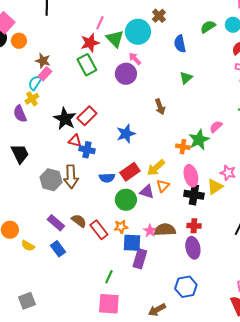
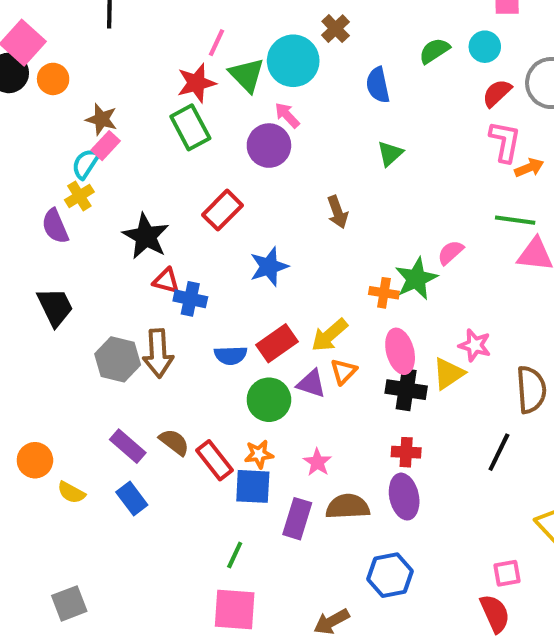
red rectangle: (87, 116) -> (223, 210), moved
brown semicircle: (165, 230) -> (348, 507), moved
blue square: (132, 243) -> (253, 486), moved

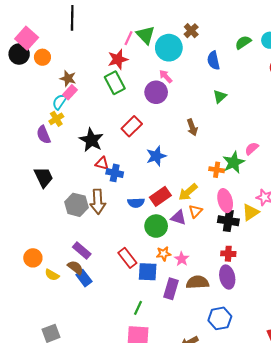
green triangle: (247, 75) -> (145, 35), moved
brown semicircle: (174, 442) -> (75, 267), moved
orange star: (259, 454) -> (164, 254), moved

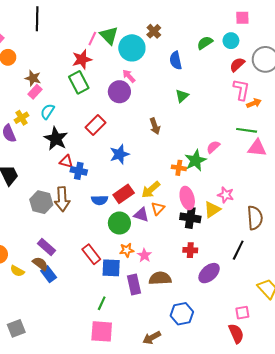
cyan semicircle: (59, 102) -> (48, 112), moved
purple ellipse: (227, 277) -> (209, 273), moved, turned 60
purple rectangle: (171, 289) -> (134, 285), turned -30

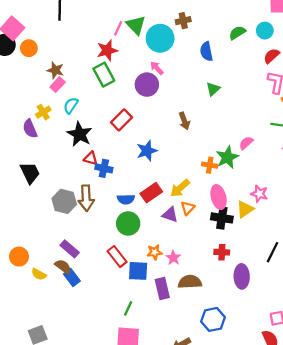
brown cross: (154, 31) -> (183, 21), turned 32
green circle: (119, 223) -> (128, 223), moved
purple ellipse: (209, 273) -> (242, 276), turned -50

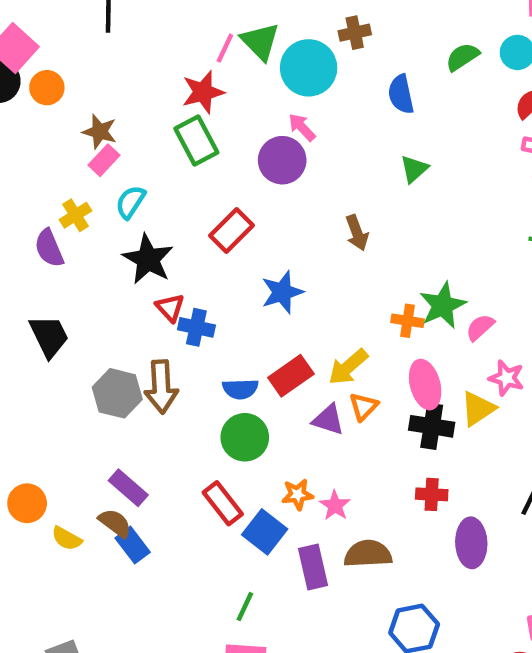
pink semicircle: (246, 143) -> (480, 327), moved
red triangle: (91, 158) -> (170, 308), turned 32
blue square: (138, 271) -> (265, 532), turned 35

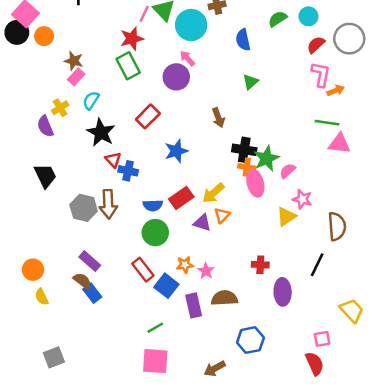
pink ellipse: (425, 385) -> (255, 183), moved
black cross: (432, 426) -> (244, 150), moved
yellow semicircle: (67, 538) -> (42, 297), moved, turned 35
green line: (245, 607) -> (155, 328), turned 35

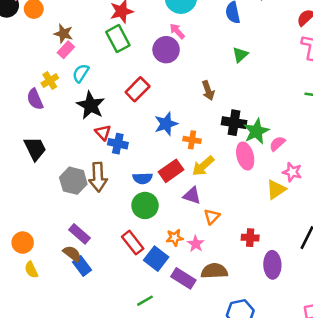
orange cross: (247, 167) -> (192, 140), moved
orange triangle: (222, 215) -> (212, 217), moved
purple rectangle: (194, 305) -> (183, 278), turned -45

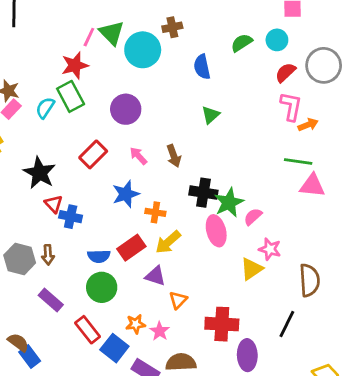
pink arrow: (177, 31) -> (138, 156), moved
cyan semicircle: (81, 73) -> (45, 108), moved
brown arrow: (98, 177) -> (48, 255), size x0.6
purple rectangle: (79, 234) -> (51, 300), moved
red cross: (250, 238) -> (222, 324), size x1.6

